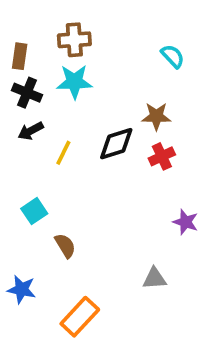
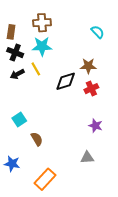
yellow line: (63, 153) -> (36, 69), moved, turned -56
purple star: (185, 222) -> (95, 126), moved

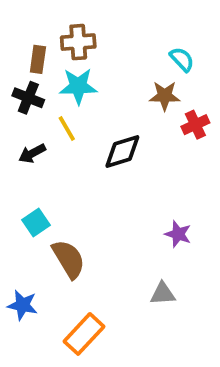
brown rectangle: (11, 32) -> (38, 59), moved
brown star: (88, 66) -> (165, 96), moved
black arrow: (17, 74) -> (32, 153), moved
red cross: (91, 89) -> (195, 125), moved
brown semicircle: (37, 139) -> (69, 259), size x1.5

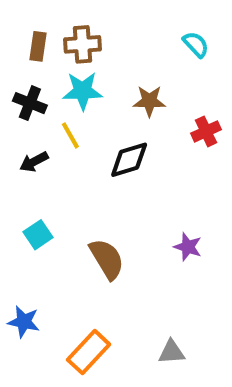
brown rectangle: (38, 59) -> (38, 46), moved
cyan semicircle: (182, 59) -> (196, 44), moved
brown star: (165, 96) -> (149, 101), moved
brown semicircle: (69, 259) -> (107, 259), moved
gray triangle: (163, 294) -> (172, 352), moved

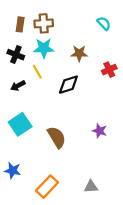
cyan square: (38, 235) -> (20, 124), size x1.5

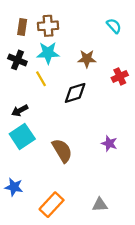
black arrow: (18, 86) -> (20, 111), moved

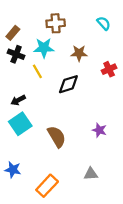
brown cross: (48, 26) -> (56, 23), moved
brown rectangle: (22, 27) -> (13, 33), moved, turned 32
gray triangle: (100, 205) -> (91, 174), moved

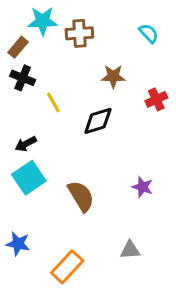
cyan star: (44, 48) -> (43, 21), moved

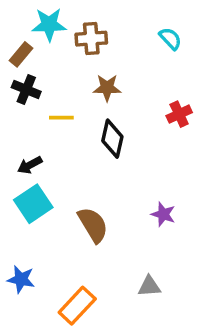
brown star: (113, 76) -> (107, 88), moved
yellow line: (53, 102) -> (61, 118), turned -60
black diamond: (98, 121) -> (112, 139), turned -60

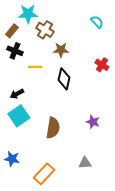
brown cross: (91, 39) -> (45, 30), moved, turned 36
red cross: (179, 114) -> (102, 65), turned -32
brown semicircle: (93, 225) -> (53, 128), turned 40

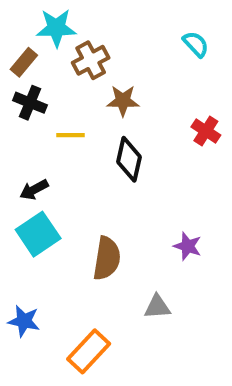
brown cross: (45, 30) -> (91, 60), turned 30
gray triangle: (85, 163) -> (157, 307), moved

